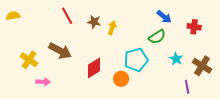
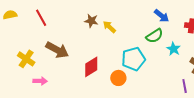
red line: (67, 16) -> (41, 18), moved
yellow arrow: (112, 28) -> (109, 27), turned -64
cyan star: (176, 59) -> (174, 49), moved

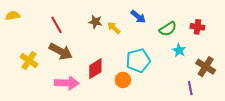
blue arrow: (162, 16) -> (138, 17), moved
red line: (41, 18) -> (57, 25), moved
green semicircle: (154, 36) -> (168, 29), moved
pink arrow: (40, 81) -> (67, 83), moved, size x1.6

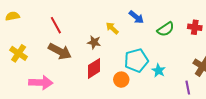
brown star: (95, 22) -> (94, 42), moved
cyan star: (179, 50) -> (159, 70), moved
yellow cross: (29, 61) -> (19, 53), moved
pink arrow: (67, 83) -> (41, 83), moved

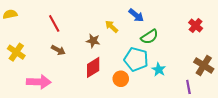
red cross: (195, 27) -> (196, 25), turned 32
green semicircle: (166, 29) -> (149, 37), moved
brown arrow: (60, 51) -> (58, 50), size x0.6
cyan pentagon: (136, 60) -> (136, 59), turned 30

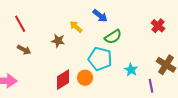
red diamond: (93, 67) -> (63, 80), moved
cyan star: (159, 70) -> (131, 70), moved

